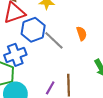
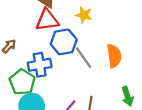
orange semicircle: (82, 34) -> (114, 56), size x1.5

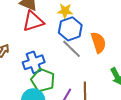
blue hexagon: (64, 42) -> (70, 29), moved
green pentagon: (22, 82) -> (43, 80), moved

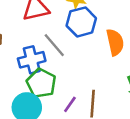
gray line: (71, 49) -> (54, 45), moved

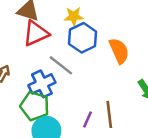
green pentagon: (41, 83) -> (35, 106), moved

